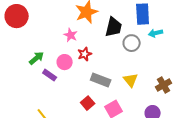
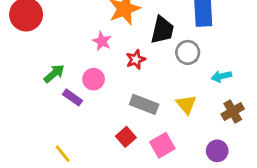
cyan arrow: (156, 33) -> (221, 76), moved
red star: (85, 54) -> (136, 59), moved

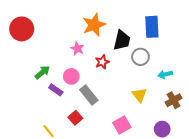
gray rectangle: (144, 104) -> (89, 95), moved, turned 30
red square: (126, 137) -> (75, 118), moved

